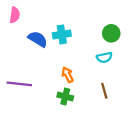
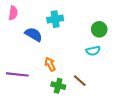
cyan cross: (62, 34) -> (55, 19), moved
orange arrow: (68, 75) -> (50, 64), moved
brown line: (104, 91) -> (80, 81), moved, turned -32

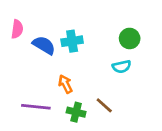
pink semicircle: (13, 13) -> (17, 29), moved
cyan cross: (55, 19) -> (72, 41), moved
purple line: (17, 74) -> (36, 107), moved

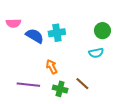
pink semicircle: (17, 29) -> (13, 23), turned 80

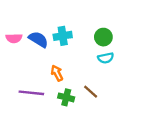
pink semicircle: (13, 23) -> (14, 38), moved
green circle: (102, 31) -> (103, 37), moved

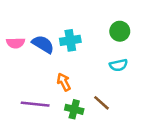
green circle: (103, 37) -> (120, 31), moved

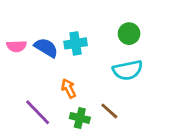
cyan semicircle: (118, 65) -> (128, 70), size x1.5
purple line: (35, 104) -> (38, 112), turned 40

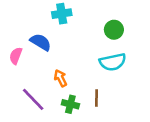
cyan cross: (76, 43) -> (62, 14), moved
pink semicircle: (17, 46) -> (16, 56), moved, turned 112
brown line: (109, 111) -> (97, 98), turned 49

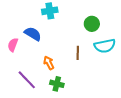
cyan semicircle: (113, 62) -> (105, 46), moved
brown line: (97, 98) -> (78, 53), moved

